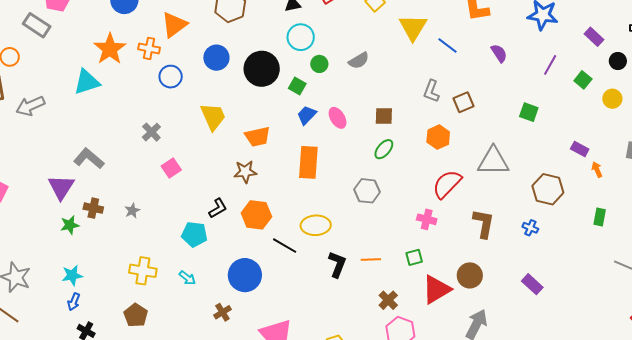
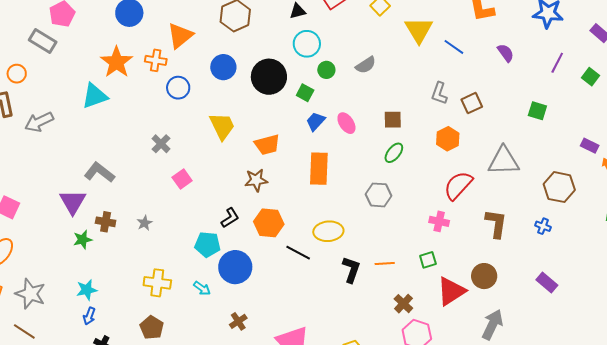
blue circle: (245, 275) -> (235, 267), moved

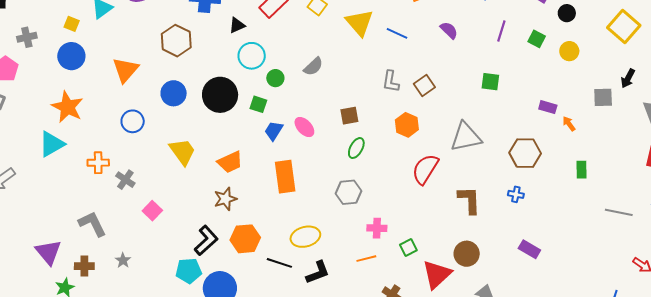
orange cross: (156, 60) -> (98, 163), moved
gray L-shape: (99, 172) -> (92, 224), moved, turned 36
black L-shape: (230, 218) -> (206, 240), size x1.4
pink cross: (439, 221) -> (377, 228), moved
black L-shape: (351, 270) -> (318, 272), moved, turned 60

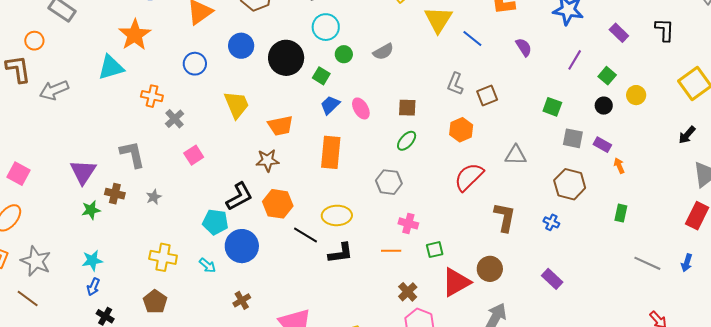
black circle: (567, 13) -> (604, 106), moved
gray square: (603, 97) -> (573, 138), moved
gray triangle: (466, 137) -> (516, 155), size x0.7

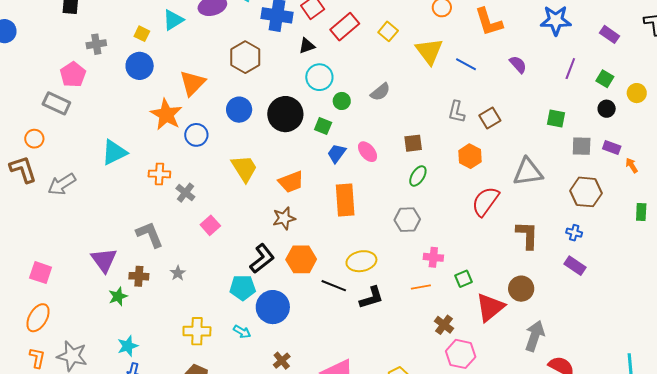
orange star: (135, 35) -> (166, 115), moved
gray triangle: (516, 155) -> (528, 172), size x1.4
purple rectangle: (552, 279) -> (575, 266), moved

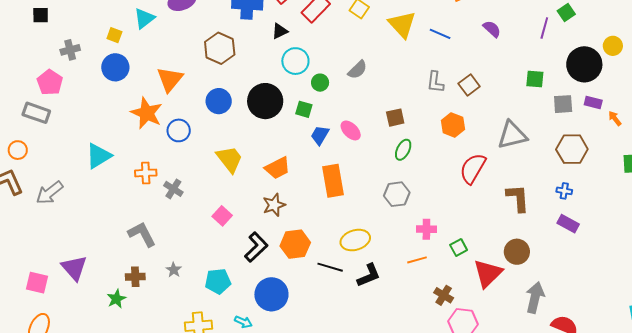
green square: (605, 79) -> (566, 12), moved, turned 30
black circle: (607, 109) -> (584, 64), size x2.0
pink square: (210, 225) -> (222, 216), moved
purple triangle: (104, 260) -> (74, 268), moved
cyan pentagon: (243, 288) -> (218, 281), moved

